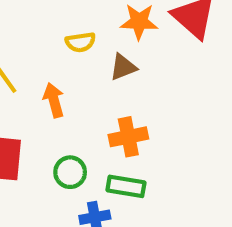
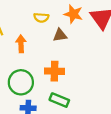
green circle: (70, 172) -> (21, 82), size x1.5
green rectangle: (126, 186) -> (59, 100), moved

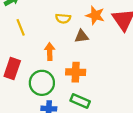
orange arrow: (21, 44) -> (50, 52), moved

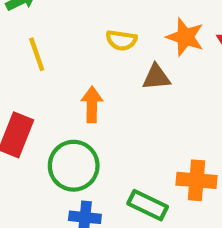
orange cross: (76, 72) -> (196, 180), moved

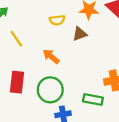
orange arrow: (92, 104) -> (51, 56), turned -36

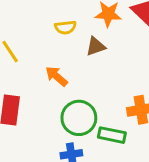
green circle: (50, 90) -> (79, 118), moved

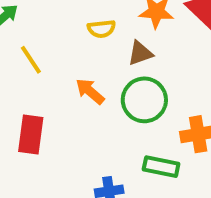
green circle: (79, 118) -> (144, 100), moved

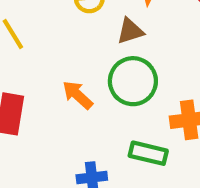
orange arrow: (90, 91) -> (78, 95), moved

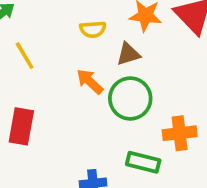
orange arrow: (78, 95) -> (90, 82), moved

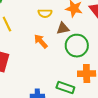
green circle: (130, 98) -> (77, 46), moved

